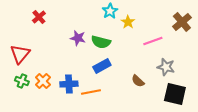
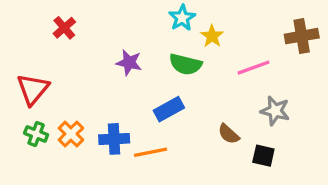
brown cross: (182, 22) -> (302, 36), turned 30
green semicircle: (101, 42) -> (185, 64), moved
black square: (175, 94) -> (263, 156), moved, size x0.6

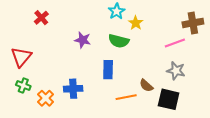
pink line: (254, 68) -> (175, 43), moved
blue rectangle: (169, 109) -> (108, 70), turned -60
orange cross: (71, 134) -> (46, 98), moved
orange line: (151, 152) -> (126, 97), moved
black square: (263, 156) -> (169, 99), size x1.5

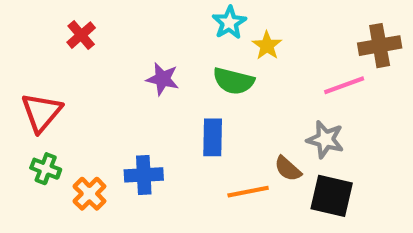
gray star: (176, 71) -> (325, 139), moved

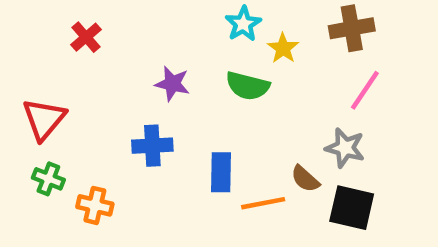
brown cross: (380, 46) -> (352, 28), moved
pink line: (344, 85) -> (365, 90), turned -36
blue rectangle: (213, 137) -> (221, 172), moved
blue cross: (144, 175) -> (152, 146), moved
orange cross: (89, 194) -> (95, 205), turned -32

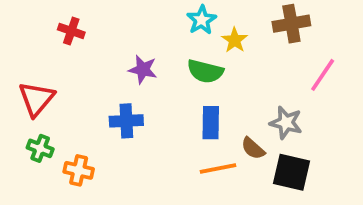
red cross: (86, 37) -> (71, 31), turned -30
pink line: (365, 90) -> (323, 75), moved
blue rectangle: (221, 172) -> (211, 123), moved

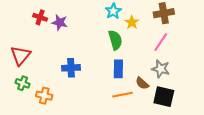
purple star: (143, 69) -> (60, 22), moved
green semicircle: (205, 71) -> (115, 40), turned -120
pink line: (323, 75) -> (161, 42), moved

